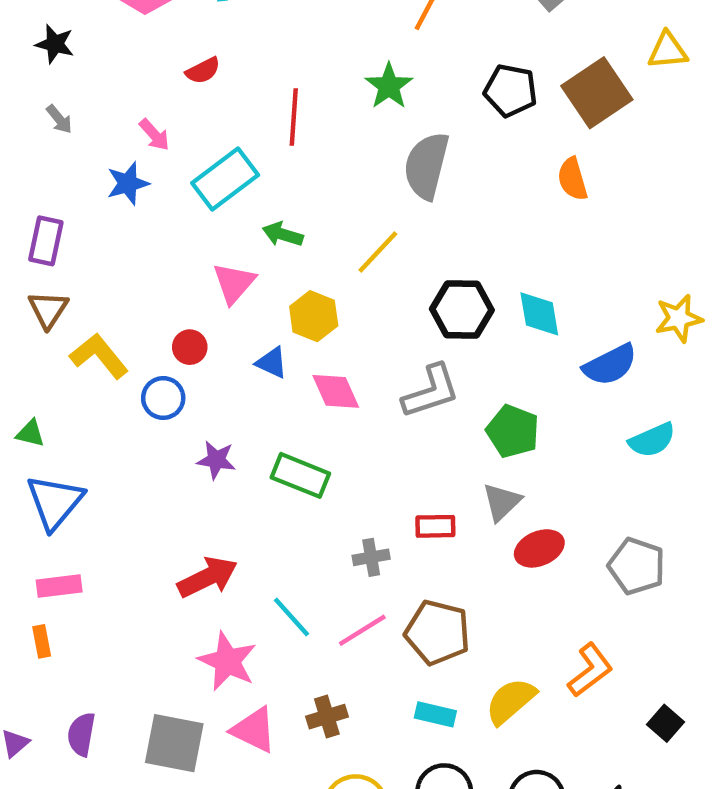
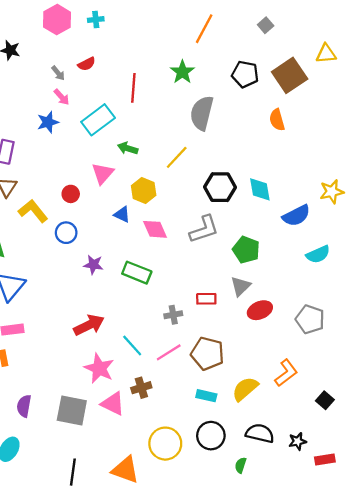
gray arrow: (59, 119) -> (58, 73), moved
red circle: (190, 347) -> (71, 194), moved
brown cross: (327, 717) -> (141, 388), moved

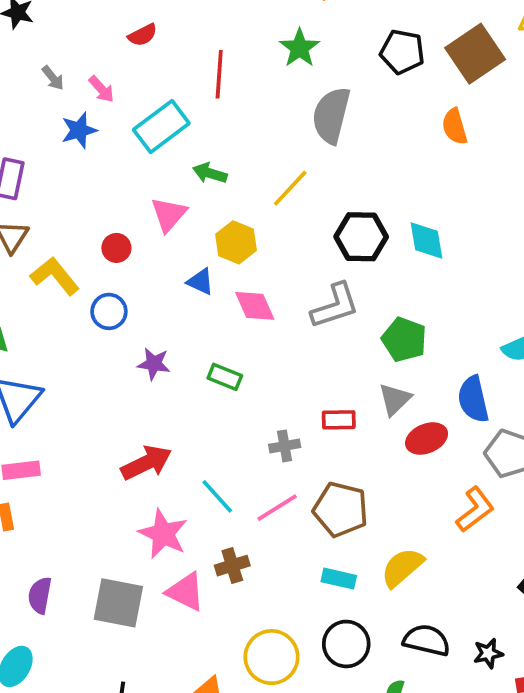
gray arrow: (58, 73) -> (53, 78), moved
blue semicircle: (296, 216) -> (473, 399), moved, turned 104
green rectangle: (137, 273) -> (225, 377), size x0.7
orange L-shape: (286, 373) -> (475, 509), moved

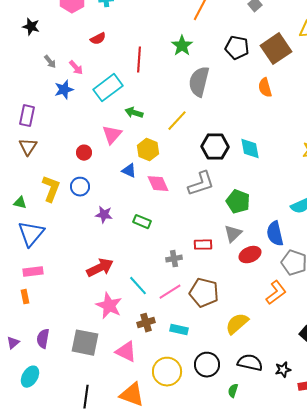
yellow L-shape: (55, 276) -> (51, 189), moved, turned 60
cyan rectangle: (339, 579) -> (179, 330), moved
pink triangle: (186, 592) -> (126, 352), moved

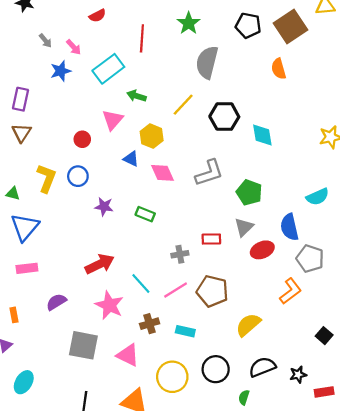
black hexagon: (215, 147) -> (224, 117), moved
orange rectangle: (25, 297) -> (14, 315), moved
purple semicircle: (43, 339) -> (56, 302), moved, turned 48
black semicircle: (250, 363) -> (262, 367), turned -35

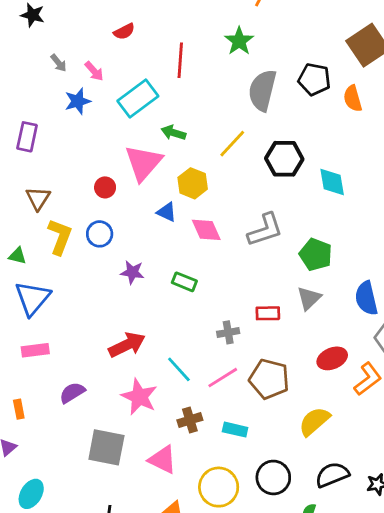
black pentagon: (248, 25) -> (314, 79), moved
pink triangle: (113, 120) -> (143, 163), size x1.4
brown triangle: (22, 133) -> (38, 198), moved
red ellipse: (262, 250) -> (332, 358), moved

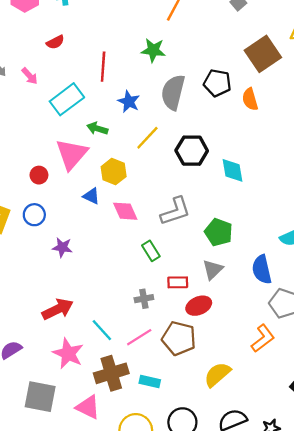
green star: (239, 41) -> (153, 50), turned -30
blue star: (78, 101) -> (129, 102), moved, turned -30
green rectangle: (184, 282) -> (151, 251), moved, turned 36
red ellipse: (332, 358) -> (199, 306), moved
brown cross: (190, 420) -> (111, 373), size x1.6

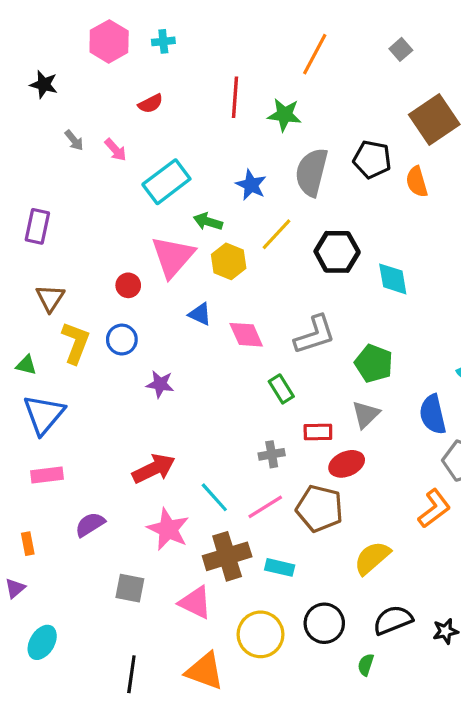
red line: (103, 67) -> (235, 97), moved
yellow hexagon: (114, 172) -> (229, 261), moved
gray square: (40, 397) -> (130, 588), size x0.7

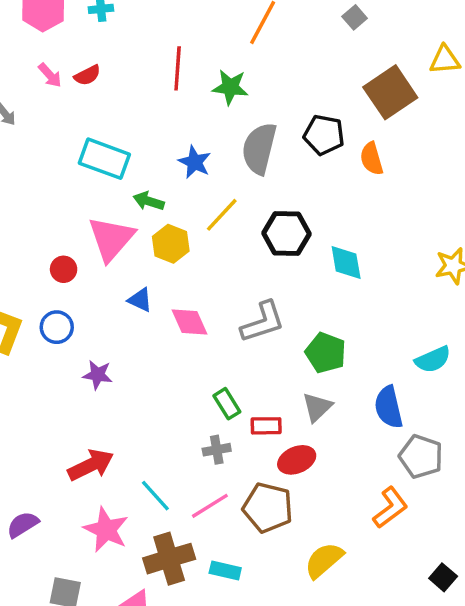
pink arrow: (115, 150) -> (50, 75), moved
cyan rectangle: (166, 182) -> (104, 159), turned 57
green rectangle: (281, 389) -> (227, 404), moved

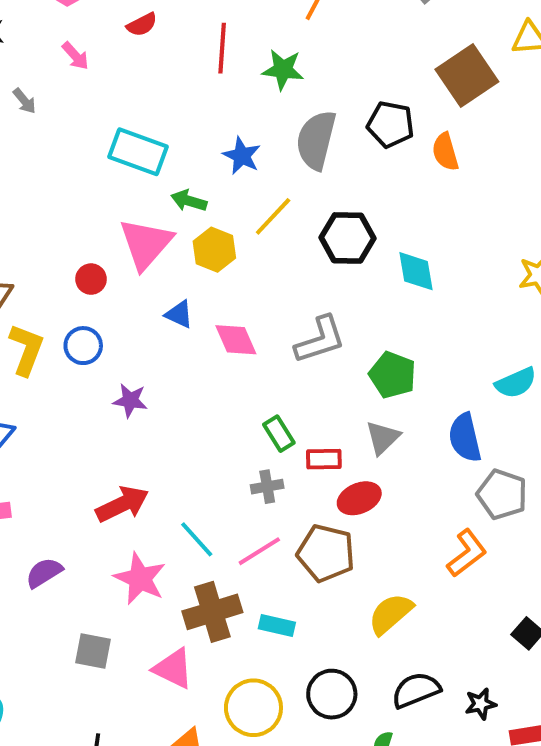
red semicircle: (87, 75) -> (142, 25), moved

